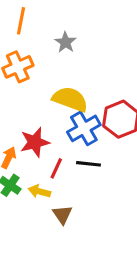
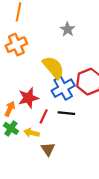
gray star: (65, 42) -> (68, 29), moved
yellow semicircle: (70, 99) -> (53, 67), turned 30

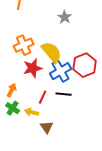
orange cross: (16, 45) -> (24, 45), moved
red star: (28, 98) -> (33, 68), moved

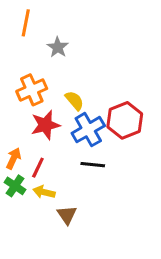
gray star: (65, 17) -> (58, 47), moved
yellow semicircle: (52, 52) -> (74, 101), size x0.6
red line: (43, 97) -> (38, 168), moved

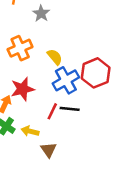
red star: (45, 125) -> (23, 89), moved
red line: (38, 168) -> (52, 111), moved

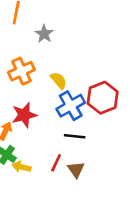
red line: (52, 111) -> (56, 163), moved
yellow arrow: (30, 131) -> (21, 167), moved
brown triangle: (49, 150) -> (76, 170), moved

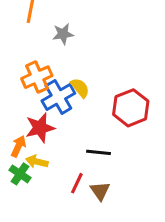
gray star: (44, 34) -> (63, 34), turned 30
blue cross: (71, 106) -> (58, 97), moved
yellow arrow: (21, 167) -> (37, 162), moved

